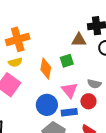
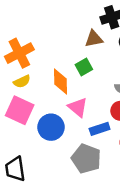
pink triangle: (70, 90) -> (78, 107), moved
blue circle: (47, 105) -> (51, 127), moved

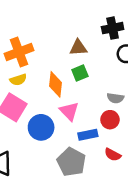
brown triangle: (94, 39) -> (78, 48), moved

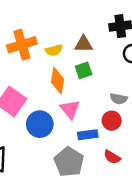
yellow semicircle: (18, 80) -> (54, 50), moved

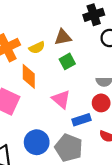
orange diamond: (58, 81) -> (29, 76), moved
blue circle: (40, 124) -> (37, 142), moved

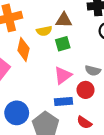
yellow semicircle: (37, 48) -> (44, 31), moved
pink triangle: (61, 99) -> (63, 75), moved, turned 30

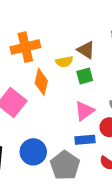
brown triangle: (64, 20) -> (86, 50), turned 30

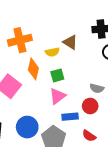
green square: (85, 76) -> (57, 75), moved
pink triangle: (84, 111) -> (57, 96), moved

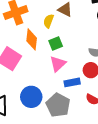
yellow semicircle: (52, 52) -> (49, 21), turned 128

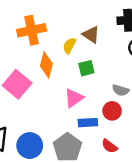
green square: (56, 43) -> (86, 68), moved
blue circle: (31, 97) -> (30, 146), moved

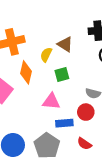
pink triangle: (74, 98) -> (51, 101), turned 42

